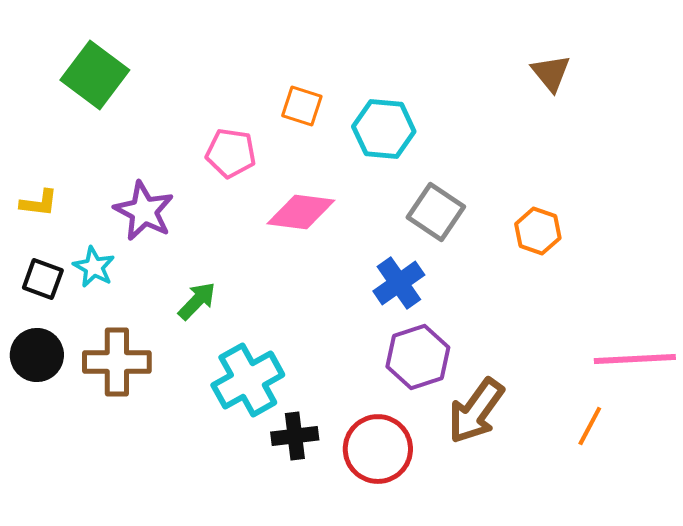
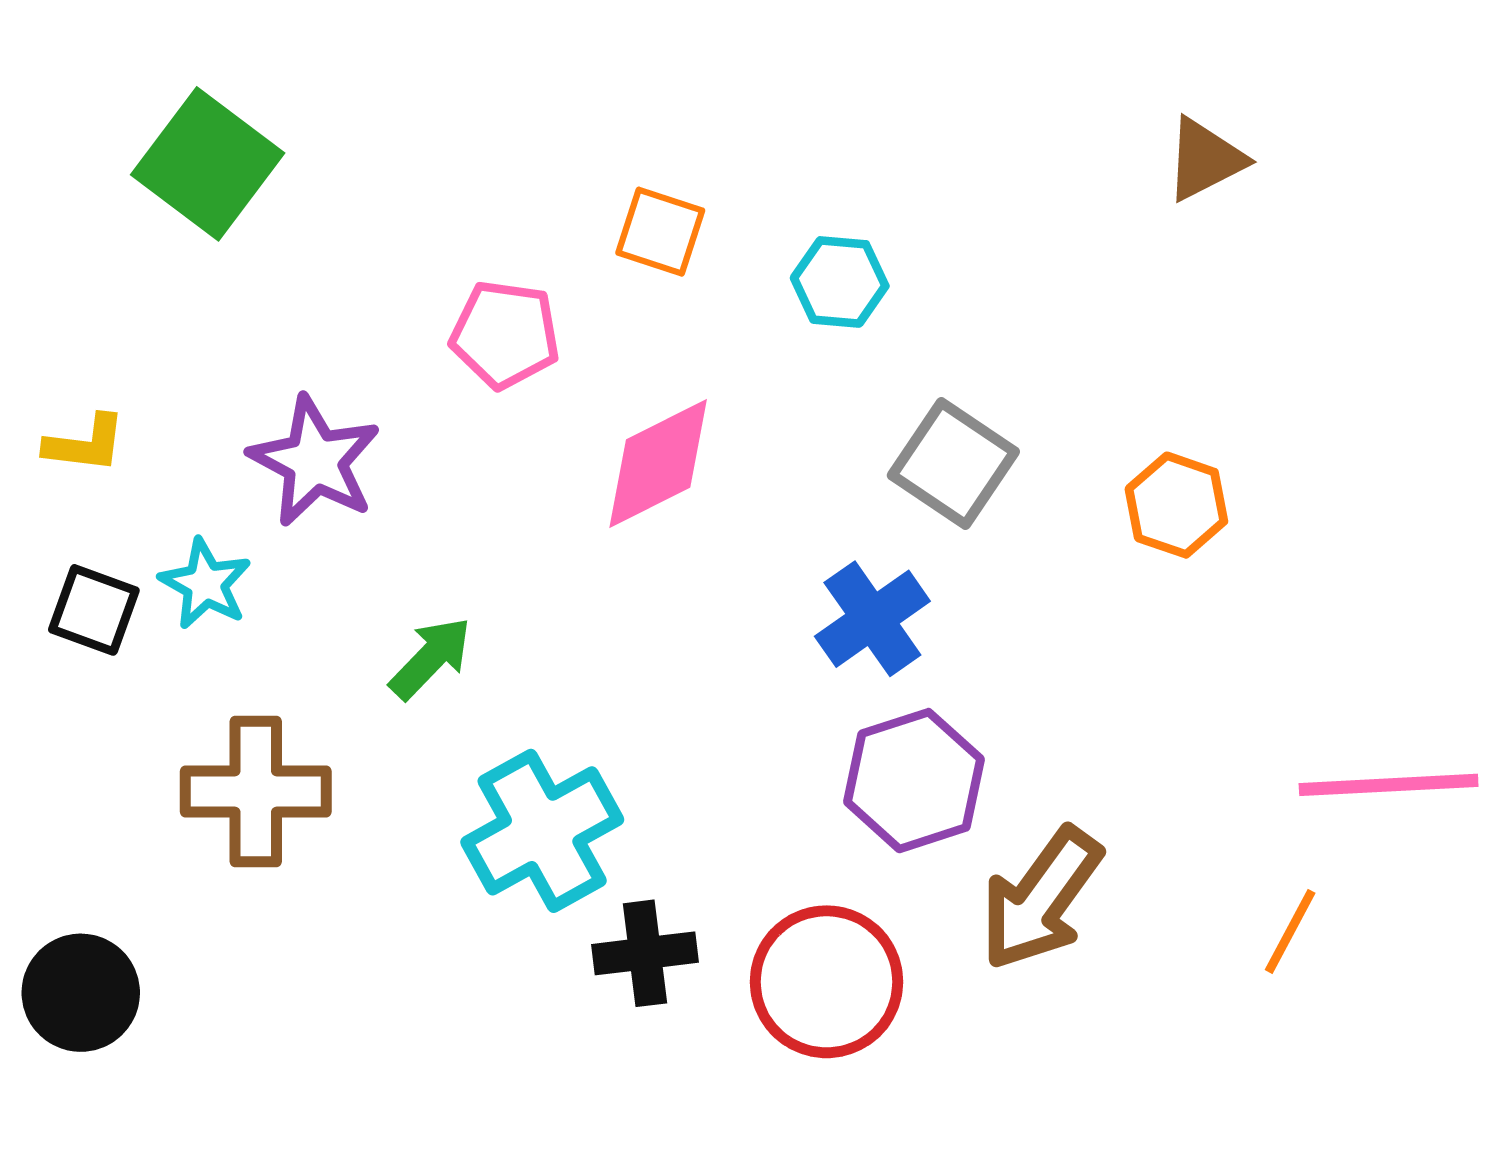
brown triangle: (551, 73) -> (1205, 159), turned 42
cyan hexagon: (384, 129) -> (840, 282), size x0.7
pink diamond: (301, 212) -> (658, 463), turned -34
black circle: (37, 355) -> (81, 993), moved

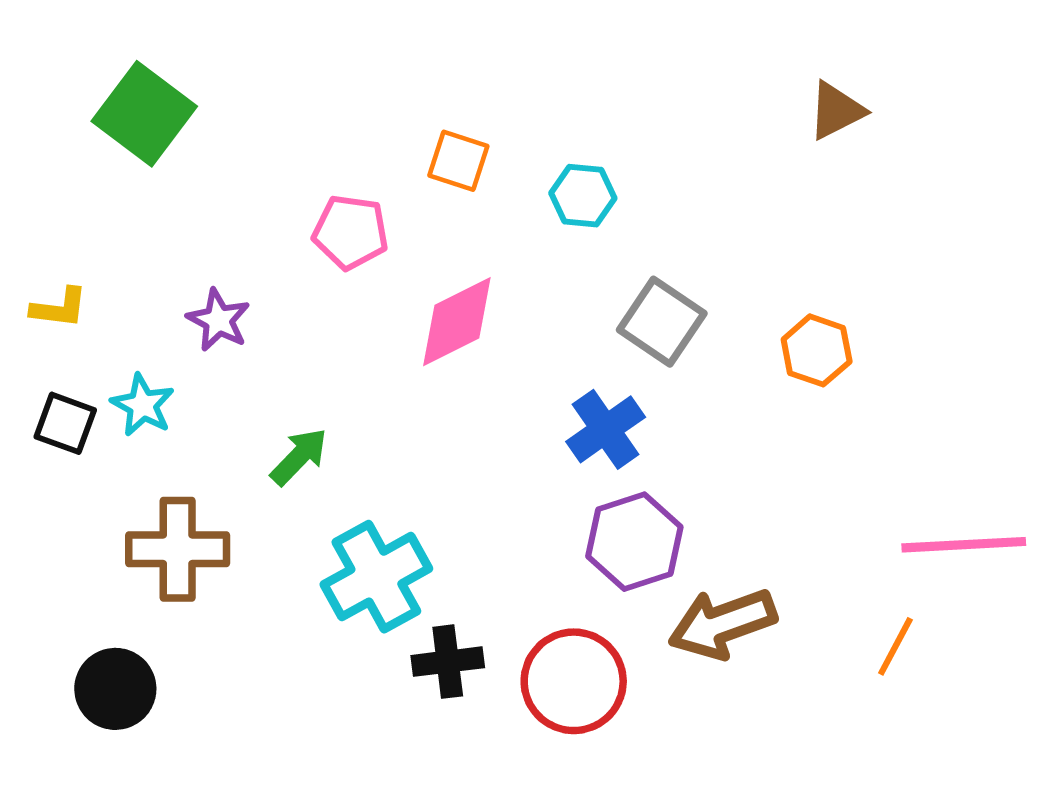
purple star: (315, 461) -> (219, 320), size x0.7
brown arrow: (1041, 899) -> (722, 624), turned 34
black circle: (81, 993) -> (115, 689), moved

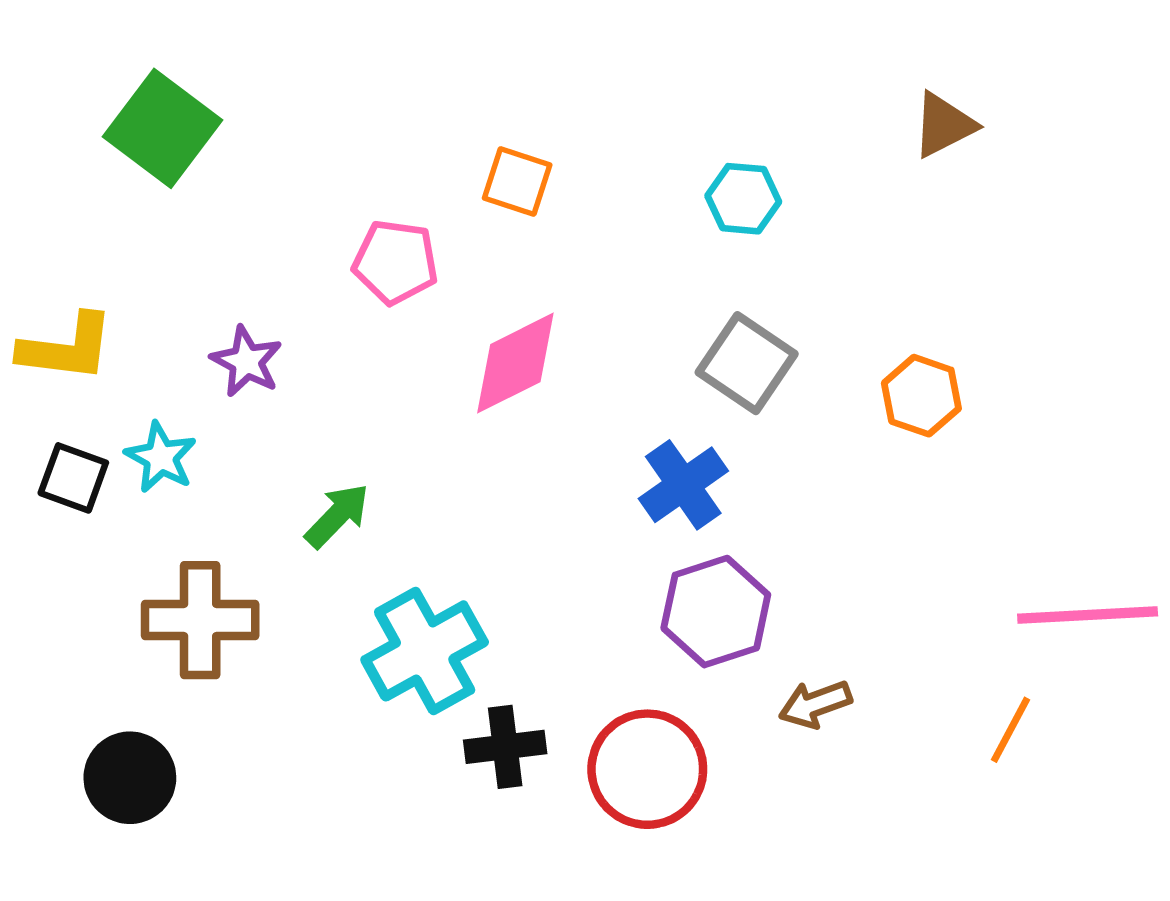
cyan hexagon: (583, 196) -> (743, 199), moved
yellow L-shape: (59, 308) -> (66, 348), size x1.5
brown arrow: (722, 624) -> (815, 704), size x0.6

